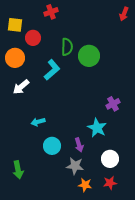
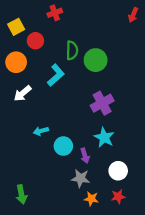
yellow square: (15, 25) -> (16, 27), turned -35
purple cross: (113, 104) -> (102, 103), moved, size x1.5
cyan circle: (52, 146) -> (63, 146), moved
green arrow: (18, 170) -> (21, 194), moved

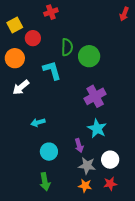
cyan L-shape: (56, 75) -> (52, 70), turned -65
cyan circle: (63, 146) -> (49, 152), moved
gray star: (81, 178) -> (87, 166), moved
green arrow: (21, 194) -> (45, 182), moved

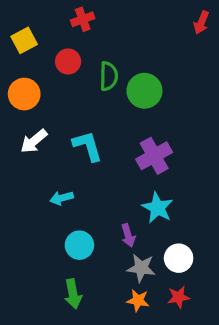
red circle: (33, 38) -> (68, 62), moved
cyan L-shape: (52, 70) -> (88, 146), moved

